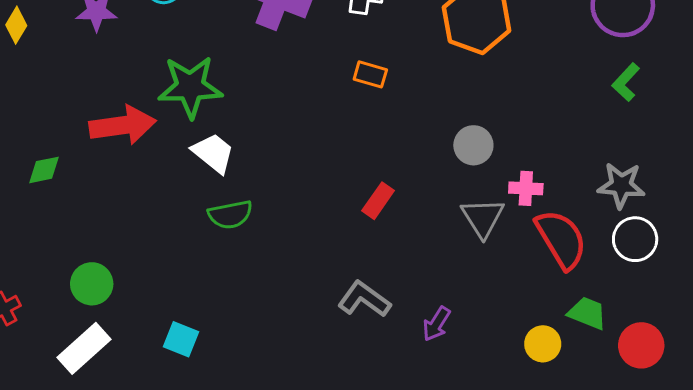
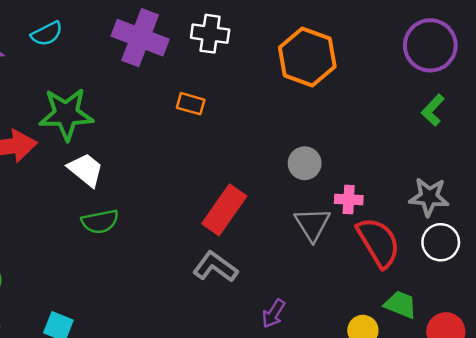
orange rectangle: (370, 74) -> (191, 104), moved
red rectangle: (378, 201) -> (224, 210), size x1.6
gray L-shape: (364, 299) -> (215, 267), moved

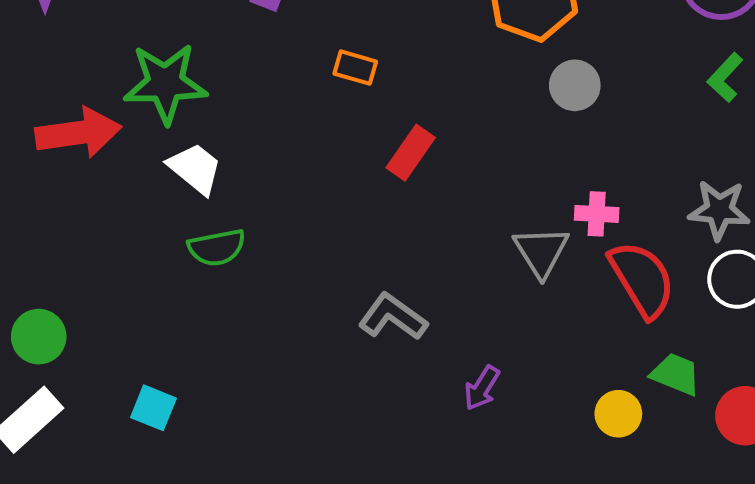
gray circle: (305, 163) -> (575, 85), moved
red rectangle: (224, 210) -> (411, 153), moved, size x0.7

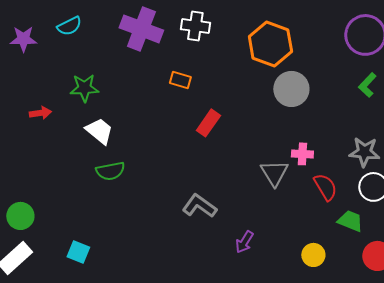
green star: (165, 83) -> (84, 88), size x0.7
gray circle: (575, 85) -> (291, 89), size x1.4
red arrow: (78, 133) -> (40, 113), size x0.5
red semicircle: (642, 279) -> (325, 187), size x0.7
green trapezoid: (676, 374) -> (350, 221), moved

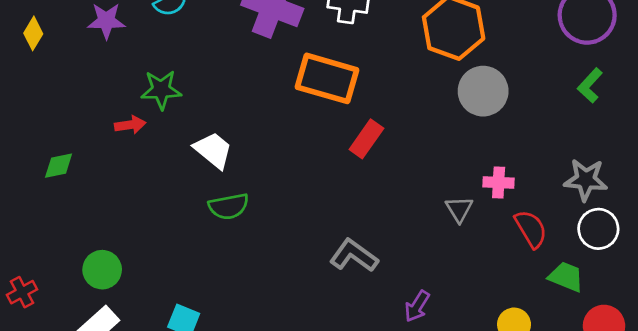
orange rectangle: (180, 80) -> (327, 78), size x2.0
green star: (84, 88) -> (161, 90), moved
gray triangle: (274, 173) -> (459, 209), size x0.7

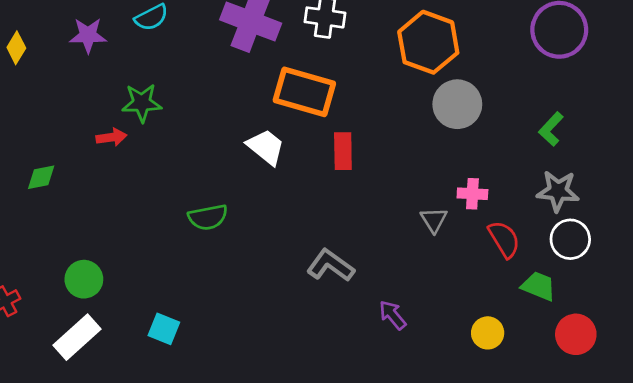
green L-shape: (590, 85) -> (551, 129), moved
red rectangle: (366, 139) -> (343, 151), turned -36
white trapezoid: (213, 150) -> (266, 147), moved
purple arrow: (417, 306) -> (393, 315), turned 108

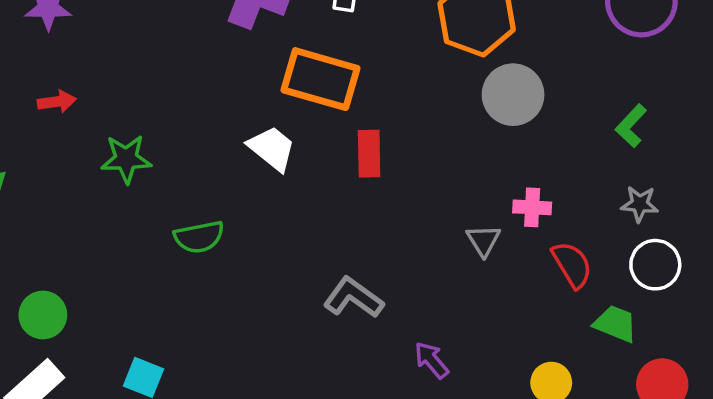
green star: (142, 103) -> (126, 159), moved
red arrow: (111, 137) -> (57, 102), moved
gray star: (558, 191) -> (640, 204), size x0.7

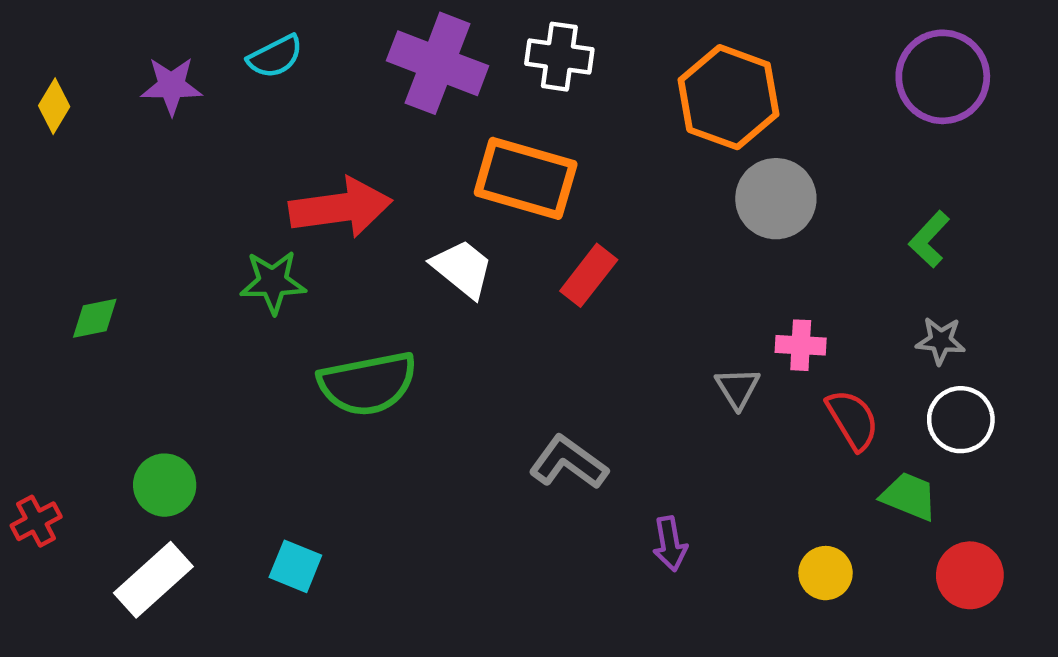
red arrow: (57, 102) -> (341, 208), moved, size x2.0
red rectangle: (369, 154) -> (589, 275), turned 39
green semicircle: (199, 237) -> (368, 384), size x1.5
purple arrow: (431, 360) -> (670, 544), turned -150

